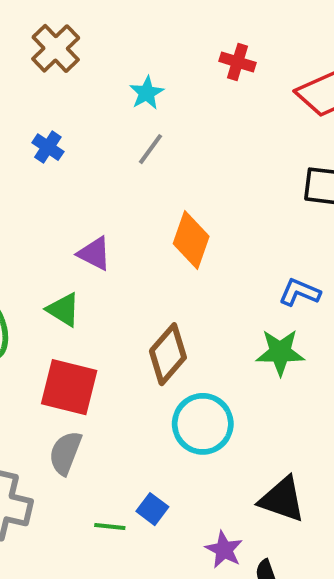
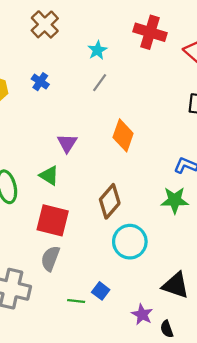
red cross: (238, 62) -> (150, 32), size x1.6
purple triangle: (94, 254) -> (67, 143), turned 35

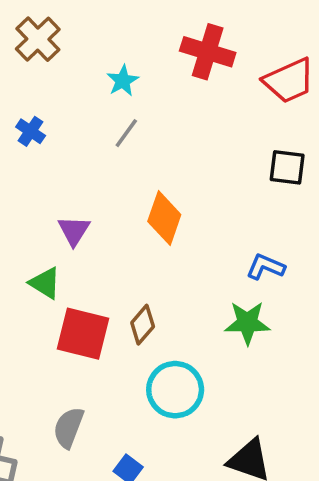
brown diamond: (110, 201) -> (143, 325), size x0.7
red square: (53, 220) -> (83, 334), moved
gray semicircle: (50, 258) -> (69, 428), moved

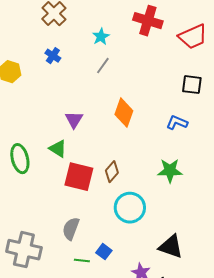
blue cross: (31, 131) -> (53, 56), moved
blue L-shape: (265, 267) -> (177, 123), moved

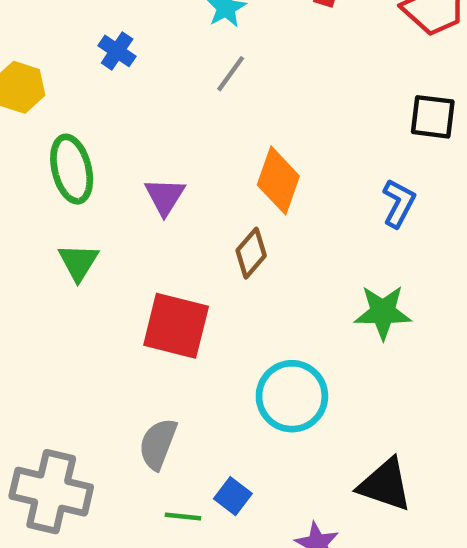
blue L-shape: (177, 123) -> (399, 203), turned 95
green triangle: (58, 149) -> (78, 262), moved, turned 30
green ellipse: (20, 159) -> (72, 169), moved
brown diamond: (112, 172) -> (251, 253), moved

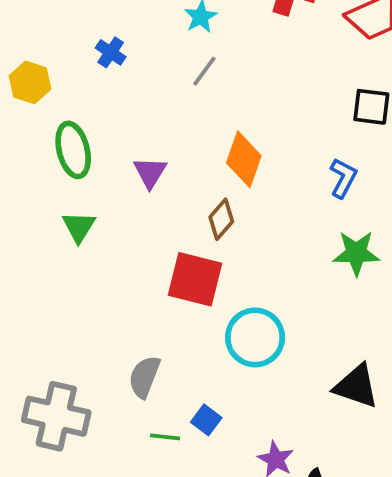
green star: (383, 312) -> (356, 253), moved
red square: (176, 326) -> (195, 279), moved
black triangle: (385, 485) -> (356, 386), moved

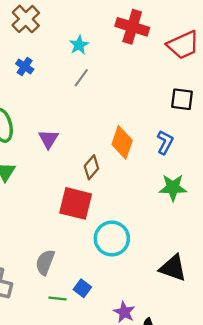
orange diamond: (244, 159) -> (122, 142), moved

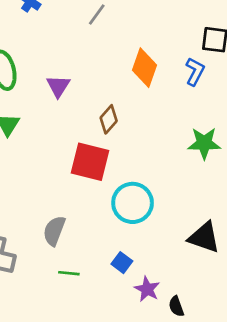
orange diamond: (122, 142) -> (144, 68), moved
blue L-shape: (165, 142) -> (195, 72), moved
blue square: (82, 288) -> (122, 263), moved

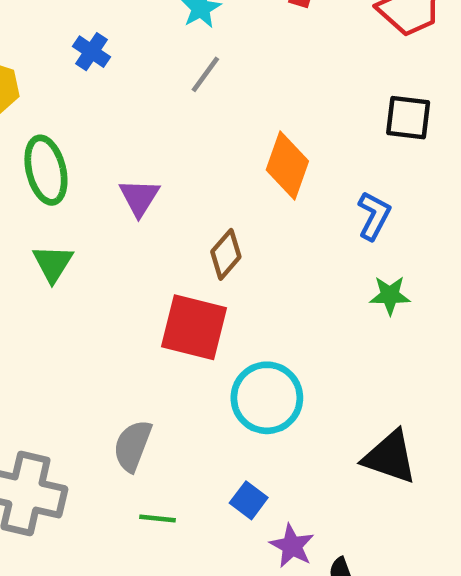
blue L-shape: (195, 72) -> (374, 216), moved
green star: (204, 143) -> (390, 295), size x0.7

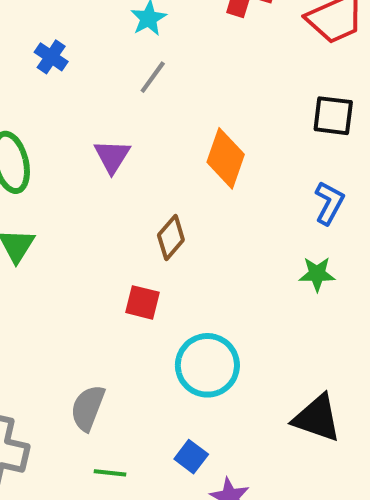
purple triangle: (139, 197) -> (112, 156), moved
blue L-shape: (374, 216) -> (329, 203), moved
red square: (194, 327) -> (142, 302), size x0.6

